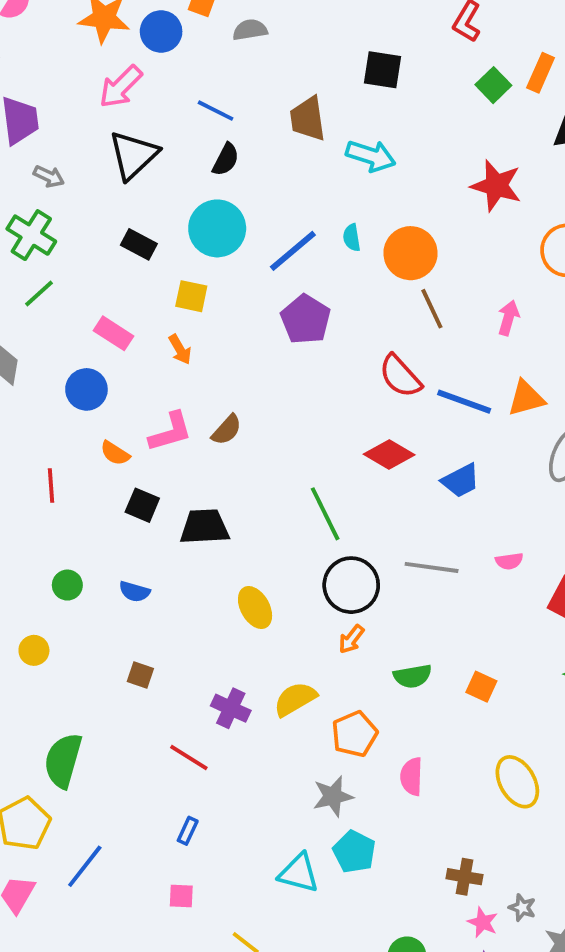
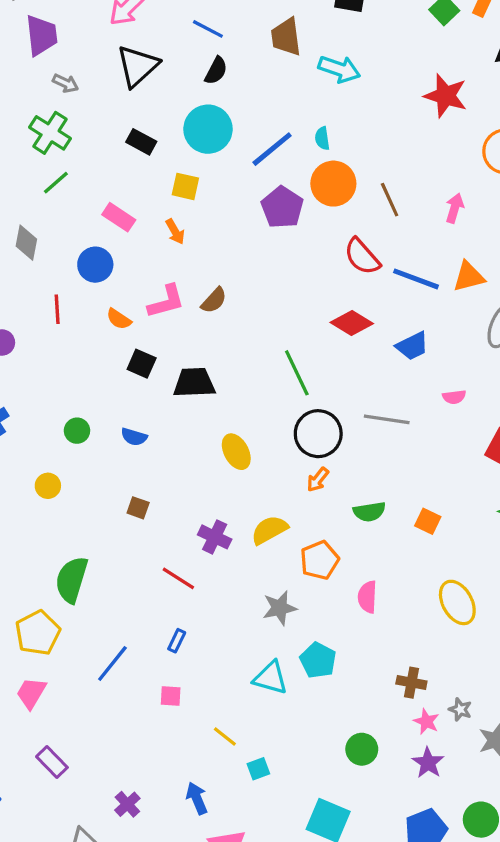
orange circle: (410, 253) -> (333, 184), moved
red line: (51, 485) -> (57, 309), moved
pink semicircle: (509, 561) -> (454, 397), moved
gray star: (333, 796) -> (280, 608), moved
blue line: (85, 866) -> (112, 663), moved

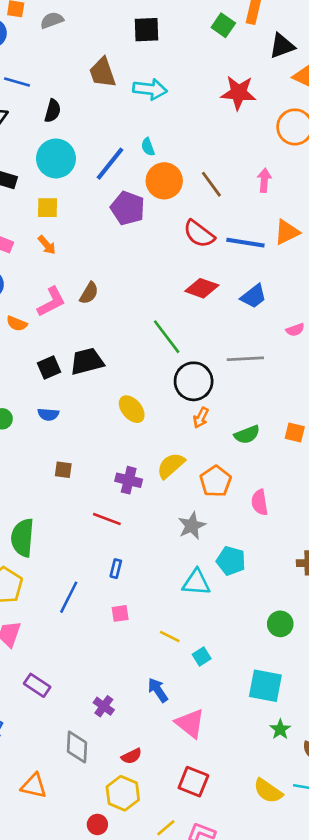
blue line: (208, 29) -> (17, 82), moved
black square: (142, 364) -> (49, 368), moved, turned -35

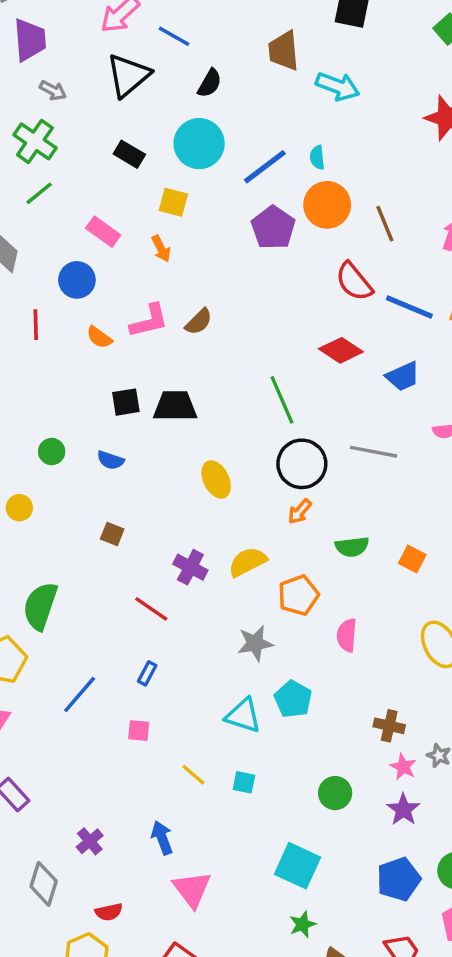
cyan square: (202, 656) -> (244, 782), moved, turned 30

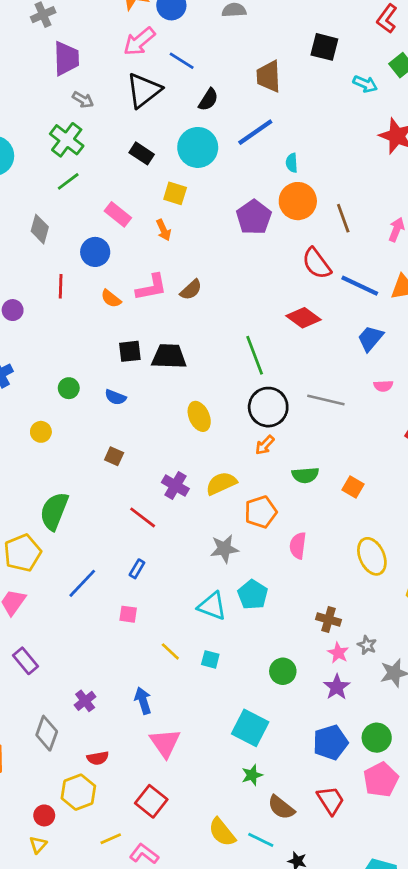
cyan arrow: (338, 86) -> (365, 84), moved, size x0.7
blue line: (265, 167) -> (255, 132), moved
blue trapezoid: (403, 376) -> (370, 338), moved, turned 152

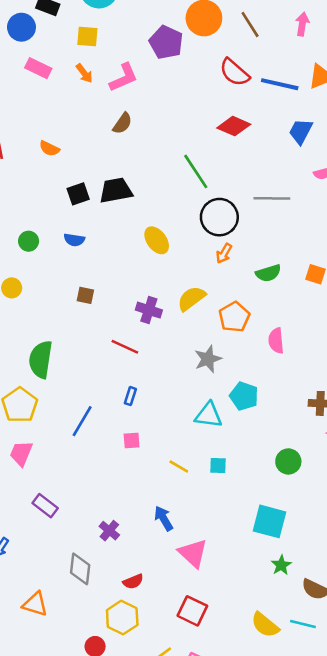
blue circle: (95, 252) -> (21, 27), moved
pink L-shape: (151, 287) -> (124, 78), moved

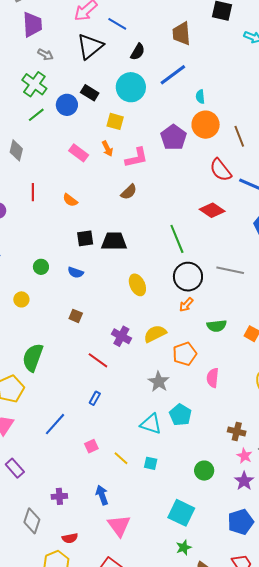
pink rectangle: (38, 68) -> (79, 153), moved
gray star: (208, 359) -> (159, 382), turned -30
blue line: (82, 421) -> (55, 424), moved
pink square: (132, 440) -> (91, 446), moved, turned -32
purple cross: (109, 531) -> (59, 496), turned 35

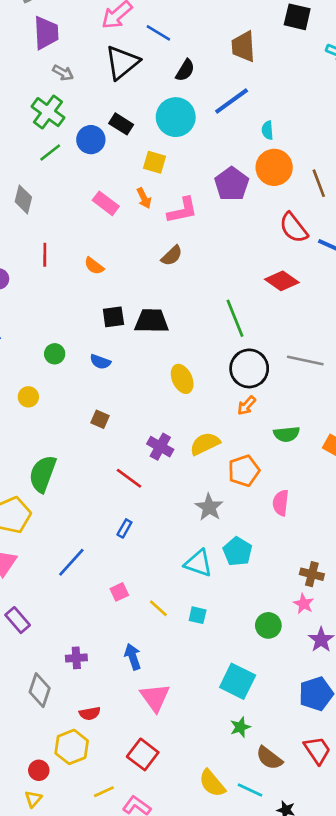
pink star: (244, 456) -> (304, 604), moved

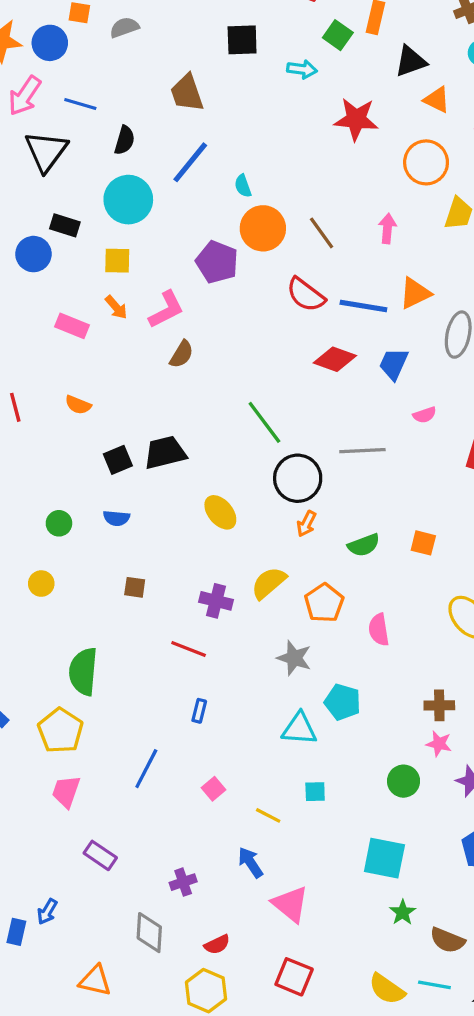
brown semicircle: (172, 256) -> (182, 354), moved
red diamond: (282, 281) -> (335, 359), moved
yellow line: (158, 608) -> (268, 815), moved

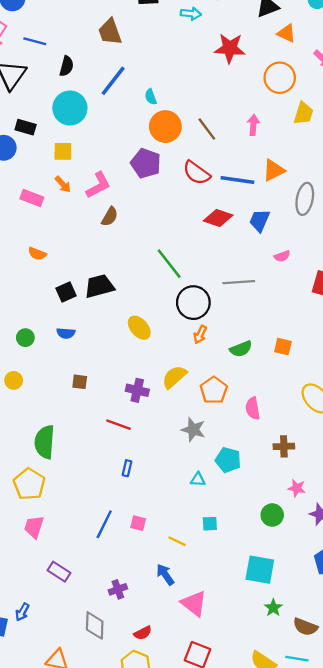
purple pentagon: (217, 262) -> (146, 163), moved
brown cross: (439, 705) -> (284, 446), moved
cyan triangle: (299, 729) -> (198, 479), size x0.6
blue line: (146, 769) -> (104, 524), moved
pink square: (213, 789) -> (138, 523), turned -35

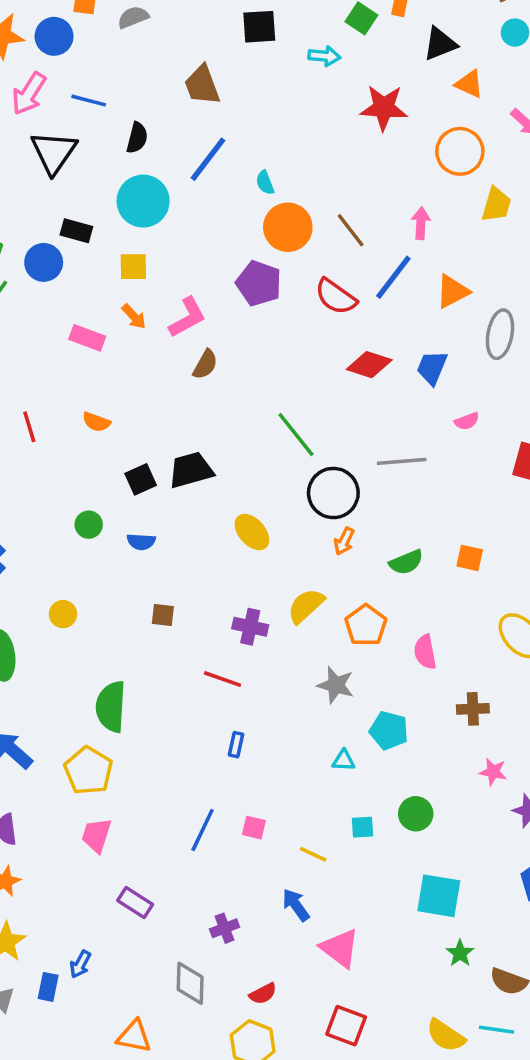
blue line: (237, 180) -> (393, 277), moved, turned -60
green circle: (25, 338) -> (89, 525), moved
green circle: (272, 515) -> (416, 814), moved

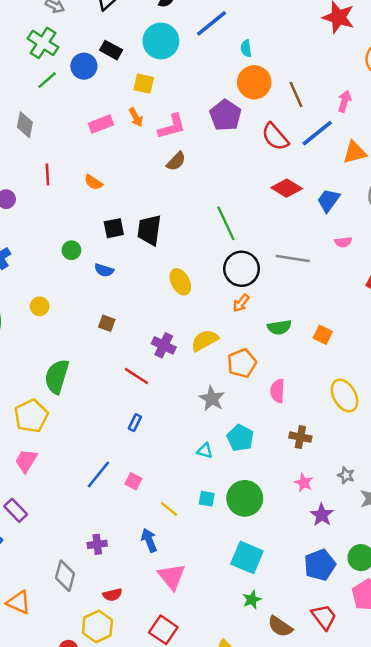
pink rectangle: (87, 338) -> (101, 124), turned -55
black trapezoid: (191, 470) -> (149, 230), turned -80
green circle: (416, 814) -> (245, 498), size x1.5
purple rectangle: (135, 903) -> (16, 510), moved

